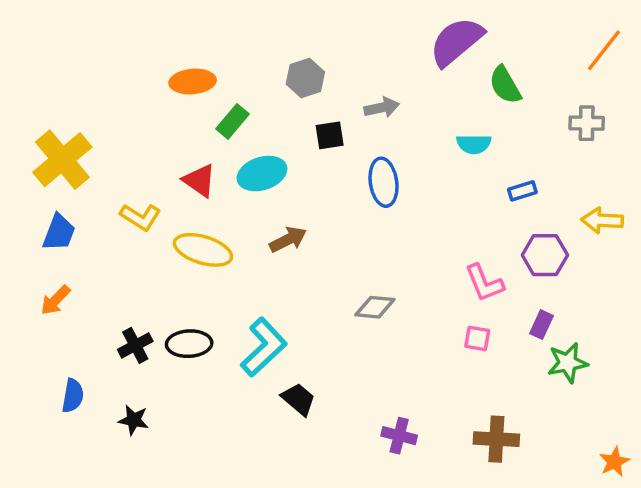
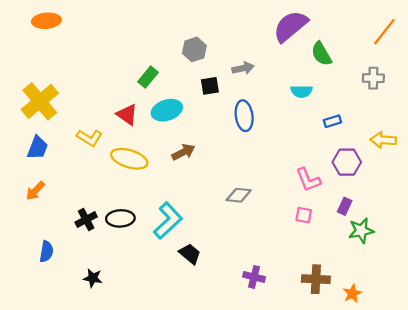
orange ellipse: (193, 82) -> (46, 21), moved
black star: (134, 420) -> (93, 278), moved
orange star: (614, 462) -> (352, 294), moved

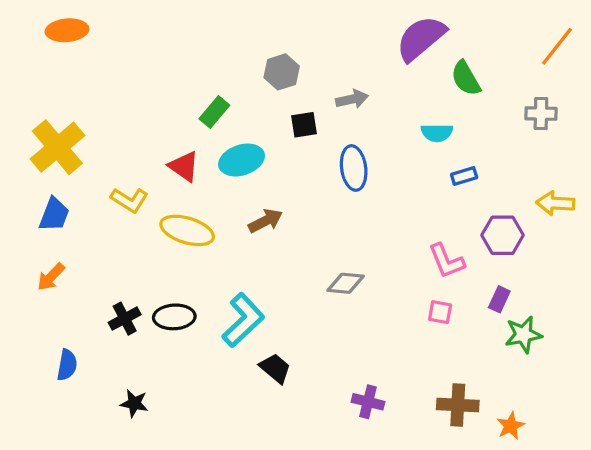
blue rectangle: (332, 121) -> (464, 176), moved

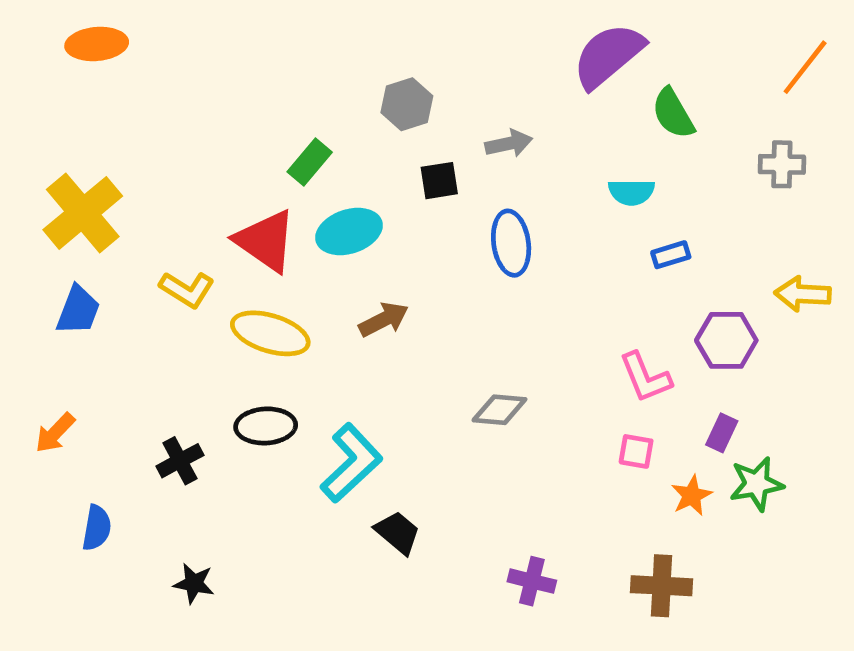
red triangle: (184, 166) -> (266, 241), size x1.4
orange arrow: (51, 277) -> (55, 433), moved
black ellipse: (174, 317) -> (266, 426), moved
orange star: (511, 426) -> (692, 495), moved

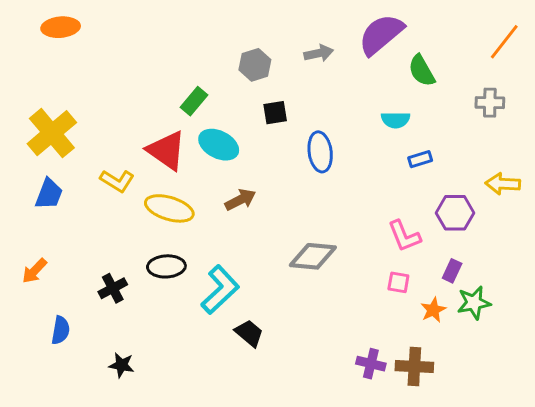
gray arrow: (509, 144) -> (319, 53), moved
cyan ellipse: (349, 232) -> (219, 145), turned 45
gray diamond: (499, 410) -> (313, 256), size x1.4
purple cross: (532, 581) -> (371, 364), moved

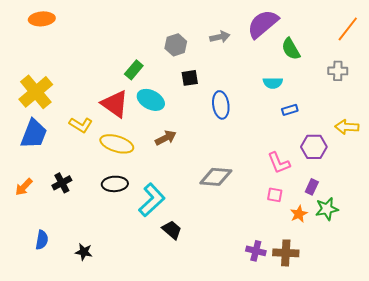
blue trapezoid: (49, 194) -> (34, 134), size x1.4
black cross: (113, 288) -> (62, 183), moved
blue semicircle: (61, 330) -> (42, 240), moved

